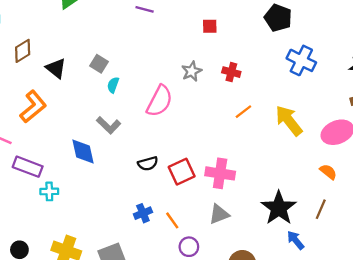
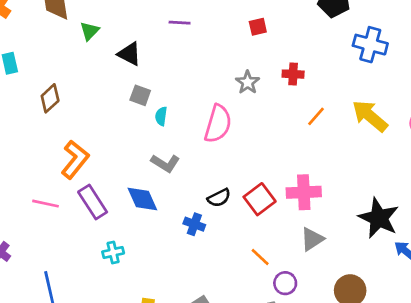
black triangle: (56, 68) -> (129, 54), moved
purple rectangle: (28, 167) -> (93, 202), moved, turned 48
blue cross: (143, 213) -> (194, 224), moved, turned -36

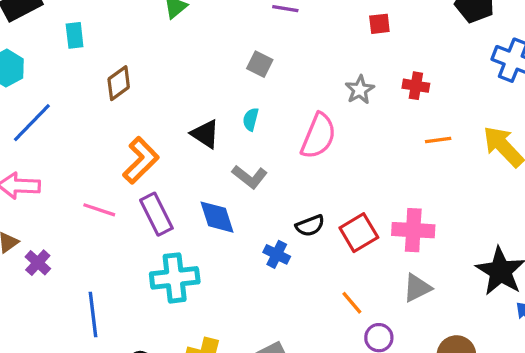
black triangle: (129, 54) -> (205, 134), moved
gray square: (140, 95) -> (260, 64), moved
orange line: (316, 116) -> (438, 140), turned 35
cyan cross: (113, 252) -> (175, 278), size x1.8

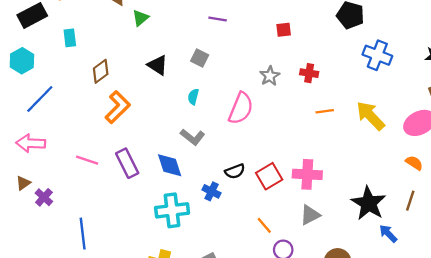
black triangle: (205, 134) -> (158, 65), moved
orange L-shape: (141, 160) -> (118, 107), moved
cyan cross: (175, 278) -> (172, 210), moved

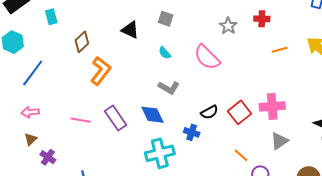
cyan semicircle: (193, 97) -> (165, 53), turned -48
pink semicircle: (241, 108) -> (207, 57), turned 120
pink arrow: (31, 143) -> (30, 112), size x0.7
brown triangle: (23, 183) -> (31, 139), moved

